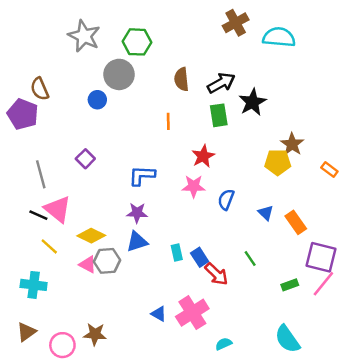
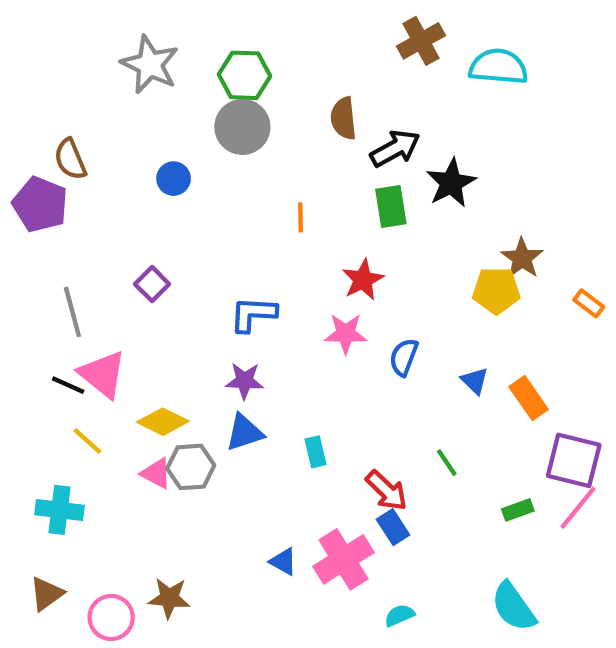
gray circle: (119, 74) -> (242, 127), moved
brown semicircle: (182, 79) -> (343, 118), moved
blue rectangle: (200, 257) -> (393, 527), moved

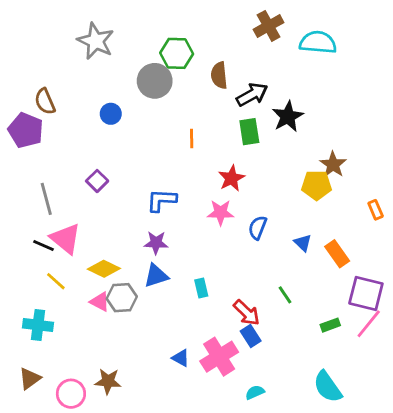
green hexagon: (245, 75) -> (177, 53), moved
orange rectangle: (589, 303) -> (376, 210), moved, turned 30

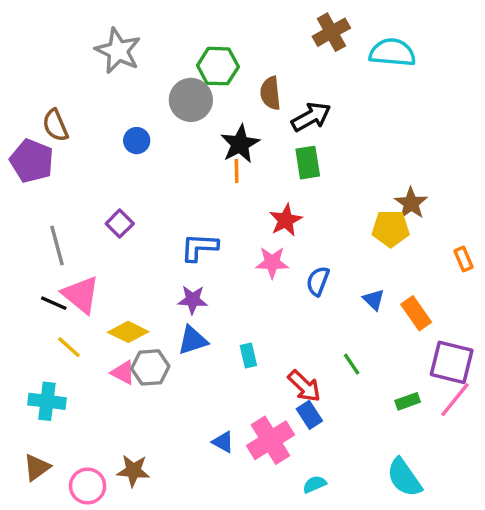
black star: (288, 117) -> (240, 144), moved

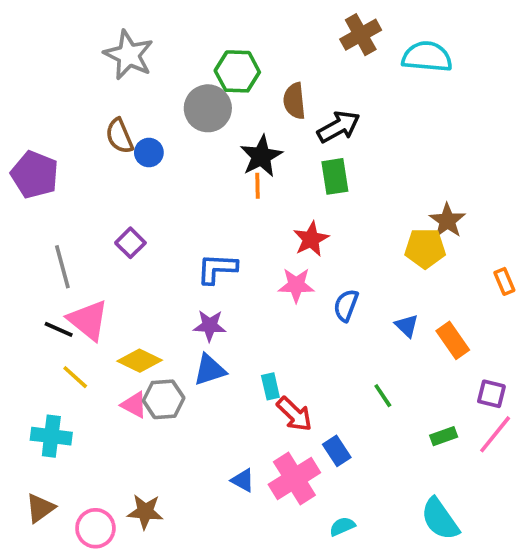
brown semicircle: (55, 125) -> (119, 136), moved
purple square: (452, 362) -> (491, 394), size x0.6
red arrow: (304, 386) -> (294, 414), moved

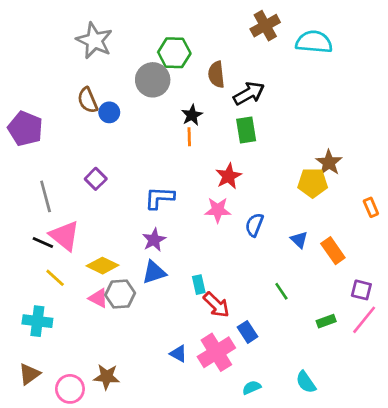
black star: (261, 156) -> (192, 115), size x0.7
purple star: (210, 326) -> (154, 240), turned -30
cyan semicircle: (440, 519) -> (306, 382), moved, size x0.7

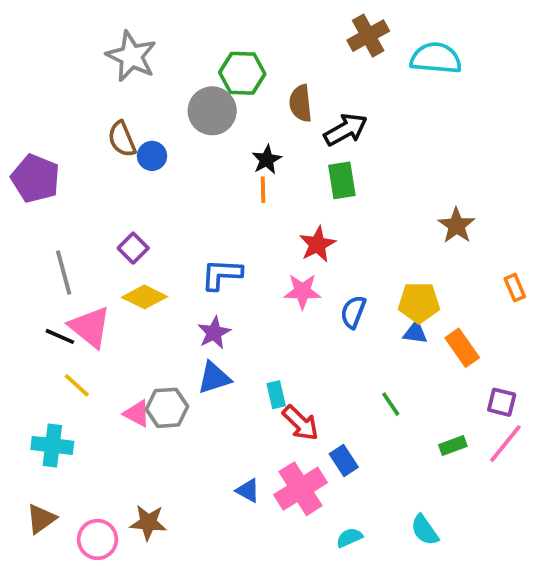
yellow pentagon: (313, 183) -> (419, 303), moved
blue triangle: (299, 240) -> (415, 333), turned -36
yellow diamond: (103, 266) -> (144, 297), moved

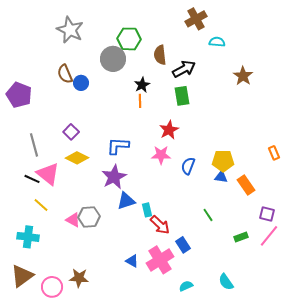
cyan semicircle: (436, 58) -> (217, 42), moved, size x0.6
brown star: (457, 225) -> (243, 76), moved
purple star: (214, 333) -> (114, 177), size x1.4
blue triangle: (214, 378) -> (126, 201), moved
brown triangle: (41, 519) -> (22, 276), size x1.4

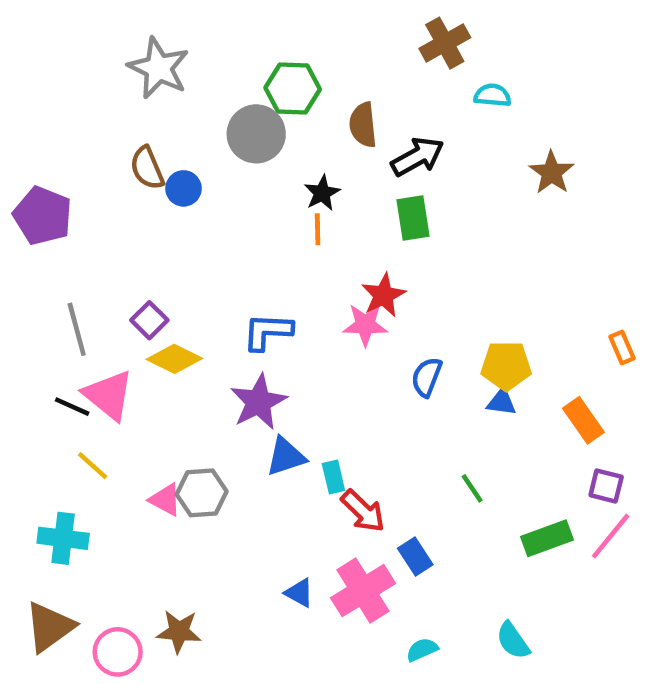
purple square: (71, 132) -> (149, 320), moved
pink star: (161, 155) -> (365, 325), moved
orange rectangle: (246, 185) -> (583, 420), moved
green rectangle: (241, 237) -> (547, 538), size x1.5

